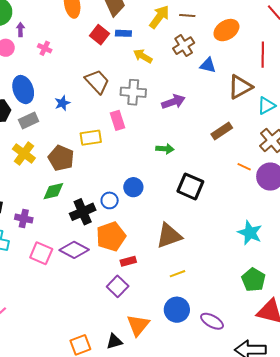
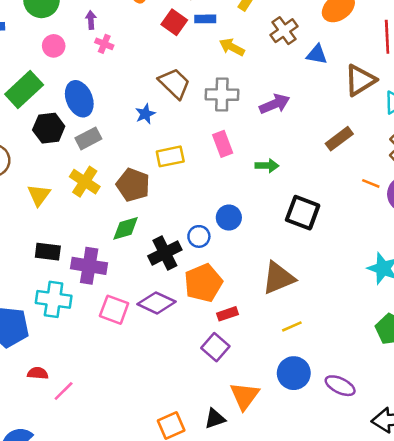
purple arrow: (20, 30) -> (91, 20), moved
blue star: (62, 103) -> (145, 114), moved
pink rectangle: (118, 120) -> (223, 144), moved
purple cross: (24, 219) -> (89, 266), size x1.5

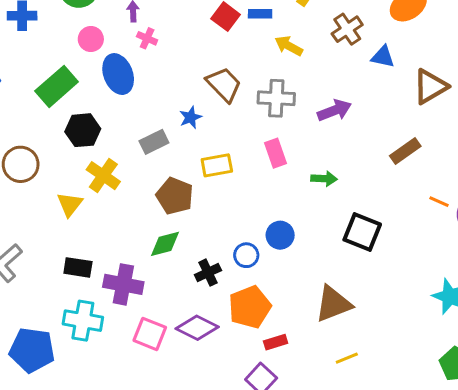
blue ellipse: (79, 99) -> (118, 74), moved
gray rectangle: (88, 138) -> (154, 142), moved
yellow cross: (85, 182) -> (103, 176), moved
black cross: (165, 253) -> (208, 273), size x0.7

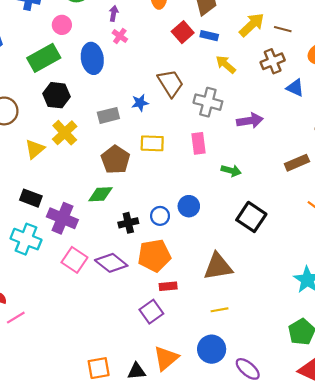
pink circle: (91, 39) -> (62, 25), moved

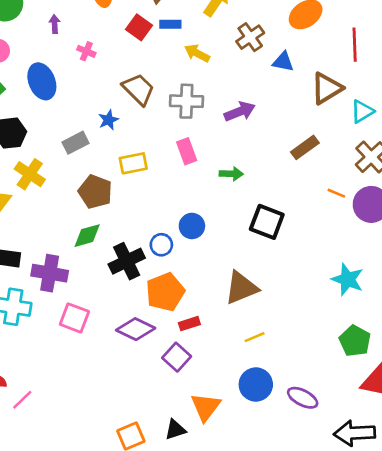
pink cross: (120, 36) -> (86, 51), moved
black cross: (128, 223) -> (127, 261), size x1.5
purple diamond: (111, 263) -> (136, 329), moved

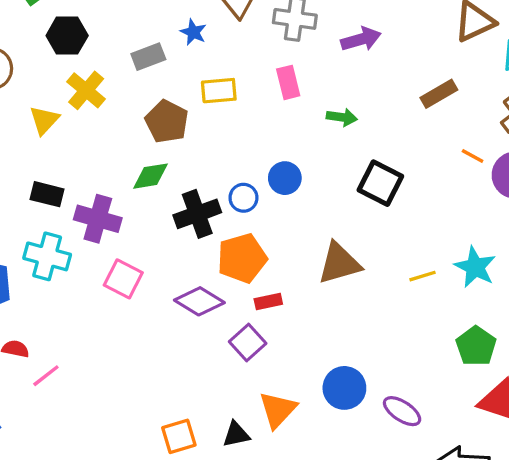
blue star: (108, 120) -> (193, 32), turned -30
yellow line: (255, 337) -> (423, 276), moved

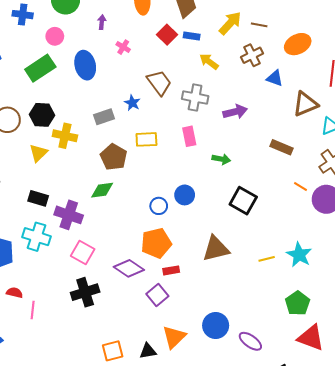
black hexagon: (67, 36) -> (42, 115), moved
yellow cross: (86, 90) -> (65, 136), turned -30
brown rectangle: (439, 94) -> (282, 147), turned 50
black cross: (197, 214) -> (85, 292), moved
pink line: (46, 376) -> (33, 310), turned -48

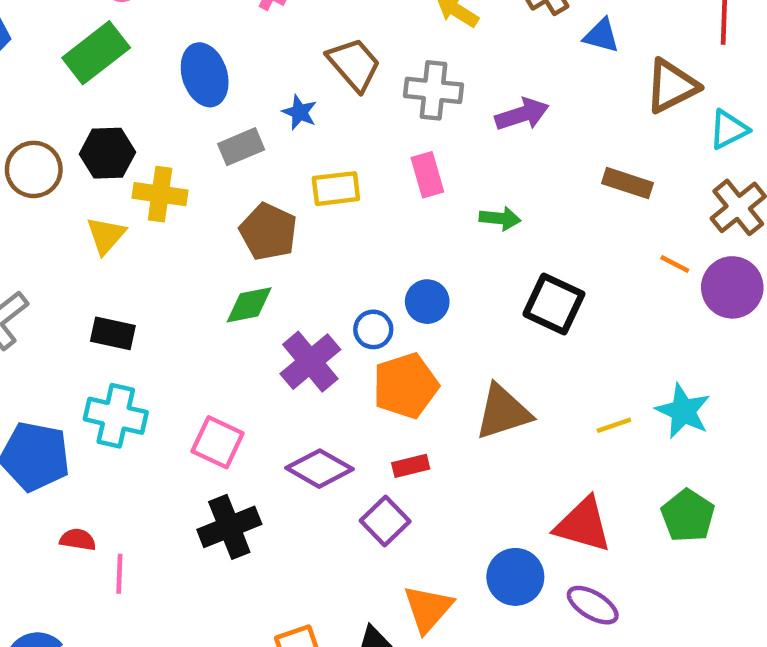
blue ellipse: (85, 65) -> (205, 75), moved
purple cross: (69, 215) -> (310, 362), moved, turned 36
orange pentagon: (156, 243) -> (406, 386), moved
red triangle: (311, 338) -> (583, 525), moved

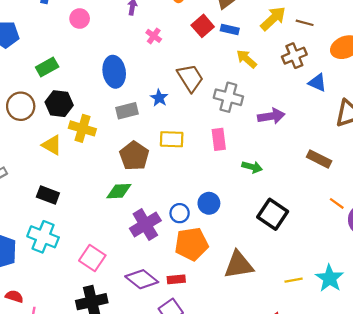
green rectangle: (96, 53) -> (47, 67), moved, size x0.7
yellow triangle: (106, 235) -> (52, 145), turned -50
red rectangle: (411, 466) -> (176, 279), moved

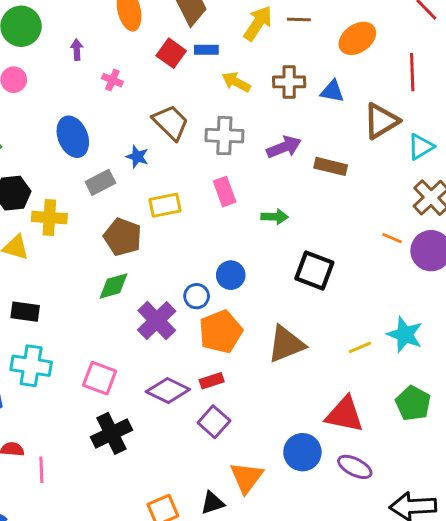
brown cross: (294, 56) -> (289, 82), moved, turned 35
brown rectangle: (319, 159) -> (331, 166), moved

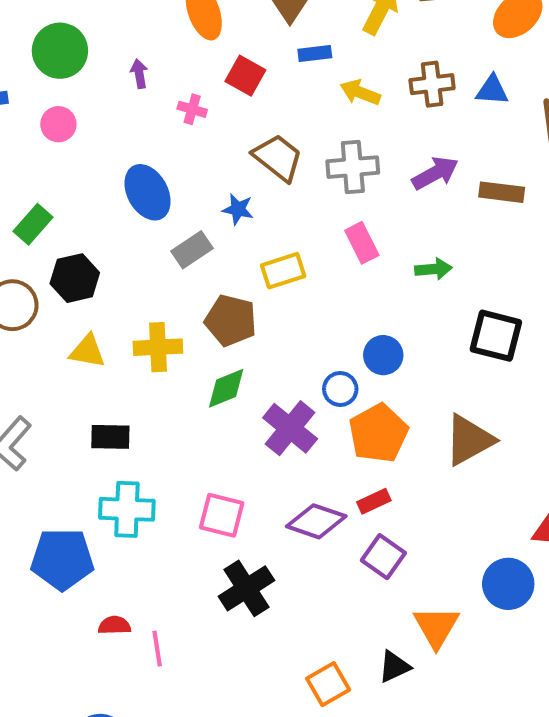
red square: (171, 53) -> (245, 76), moved
yellow cross: (49, 218) -> (158, 347), moved

